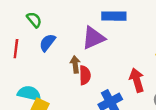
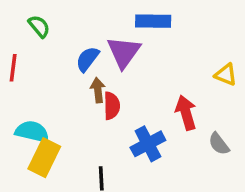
purple triangle: (93, 38) -> (124, 52), turned -30
blue semicircle: (47, 43) -> (87, 59), moved

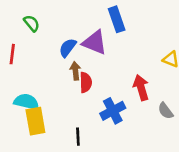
blue rectangle: (153, 21) -> (117, 19), turned 70
purple triangle: (124, 52) -> (95, 43), turned -44
yellow rectangle: (44, 158) -> (35, 121), turned -36

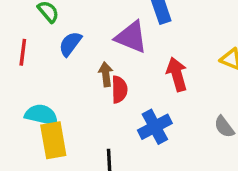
blue semicircle: (68, 48) -> (70, 44), moved
red arrow: (141, 88) -> (177, 74), moved

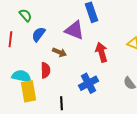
brown arrow: (106, 74) -> (59, 52), turned 120
red semicircle: (119, 89) -> (45, 70), moved

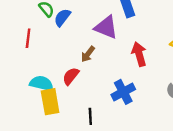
blue semicircle: (38, 34) -> (62, 18), moved
brown arrow: (59, 52) -> (88, 54), turned 104
red semicircle: (45, 70) -> (71, 76), turned -140

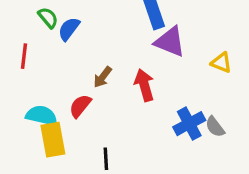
purple triangle: (106, 27) -> (170, 42), moved
red arrow: (139, 54) -> (144, 85), moved
blue cross: (123, 92) -> (189, 124), moved

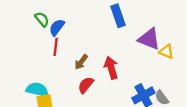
purple triangle: (170, 42) -> (149, 39), moved
red line: (24, 56) -> (56, 47), moved
red semicircle: (80, 106) -> (86, 85), moved

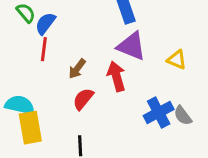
purple triangle: (149, 39) -> (131, 46), moved
yellow triangle: (166, 52) -> (177, 60), moved

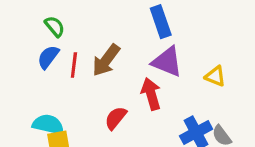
blue semicircle: (45, 23) -> (48, 57), moved
brown arrow: (77, 69) -> (106, 60), moved, size x1.5

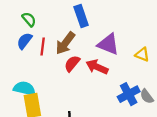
blue rectangle: (161, 22) -> (81, 16), moved
red arrow: (151, 94) -> (97, 67), turned -50
red semicircle: (116, 118) -> (72, 64), moved

